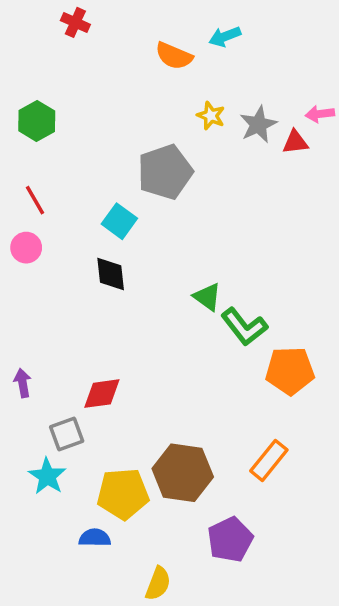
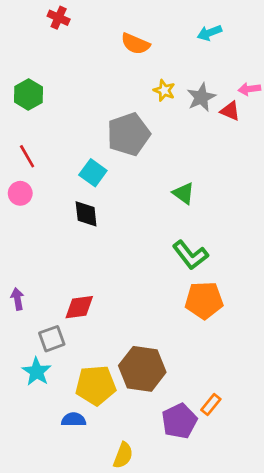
cyan arrow: (225, 37) -> (210, 33), moved
red triangle: (295, 142) -> (230, 111), turned 30
green triangle: (207, 297) -> (183, 193), moved
orange pentagon: (290, 371) -> (204, 300), moved
orange rectangle: (269, 460) -> (211, 405), moved, size x0.7

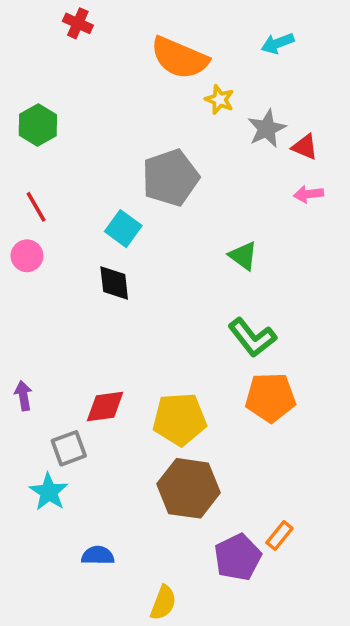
orange semicircle: (135, 44) -> (180, 58), size x1.5
pink arrow: (249, 89) -> (308, 194), moved
yellow star: (164, 90) -> (219, 100), moved
yellow pentagon: (96, 385) -> (180, 419), moved

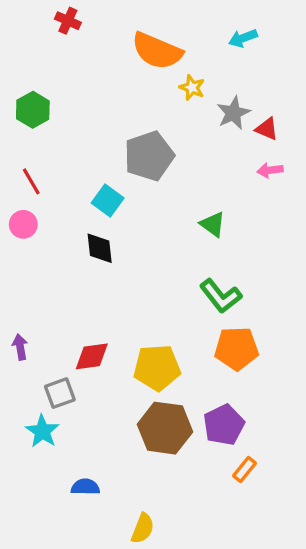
purple pentagon: (238, 557) -> (224, 425), moved

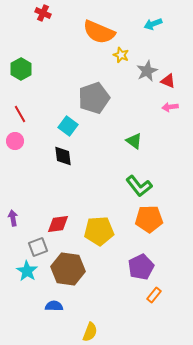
brown hexagon: (165, 428) -> (68, 269), moved

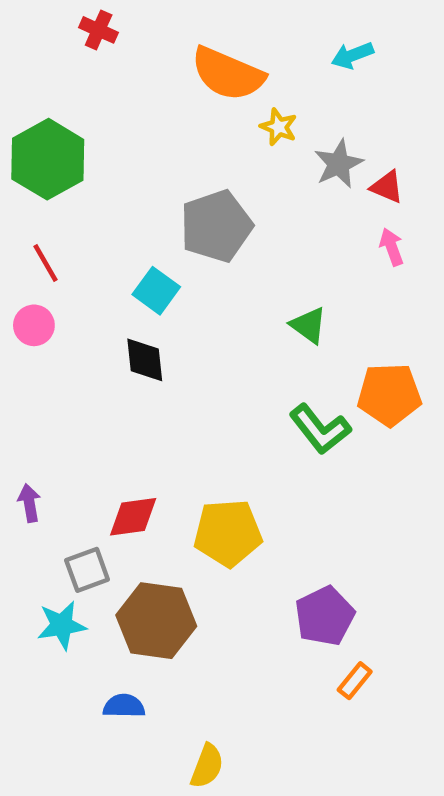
green hexagon: (21, 69) -> (48, 159), size x1.5
pink arrow: (170, 107) -> (392, 247), turned 77
orange pentagon: (149, 219) -> (389, 395), moved
cyan star: (27, 271) -> (62, 625), turned 30

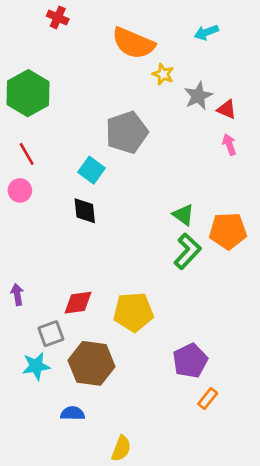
green triangle: (309, 325) -> (183, 215), moved
green L-shape: (320, 429) -> (187, 251), turned -99

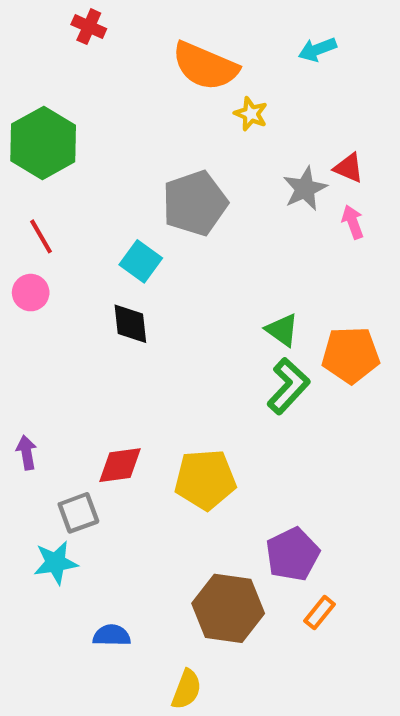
gray star: (198, 96) -> (305, 189), moved
brown hexagon: (91, 363) -> (228, 608), moved

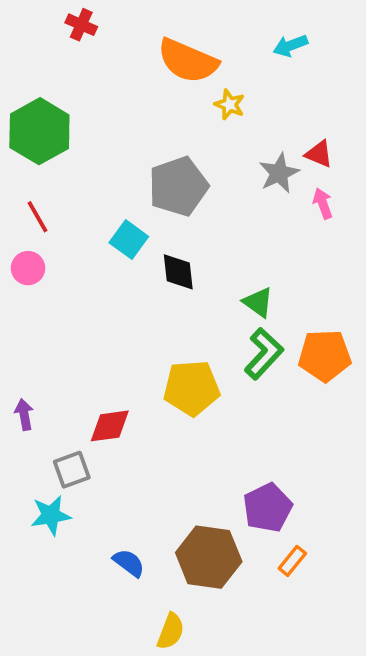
black diamond: (130, 324) -> (178, 272), moved
orange pentagon: (351, 355) -> (325, 356), moved
yellow pentagon: (205, 480) -> (192, 388), moved
blue semicircle: (112, 635) -> (129, 563), moved, turned 36

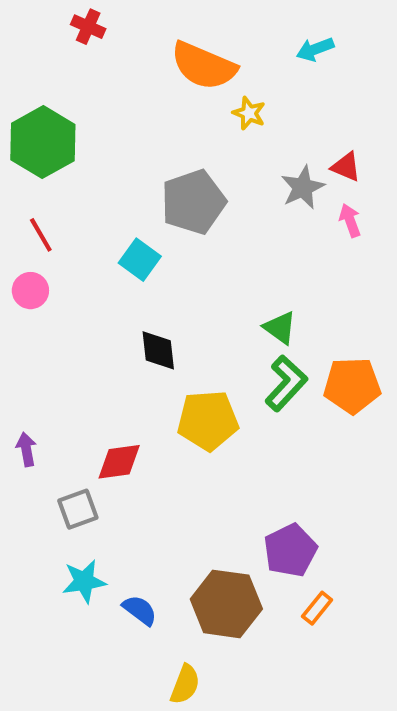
black diamond: (178, 272) -> (158, 350), moved
cyan star: (51, 515) -> (84, 581), moved

